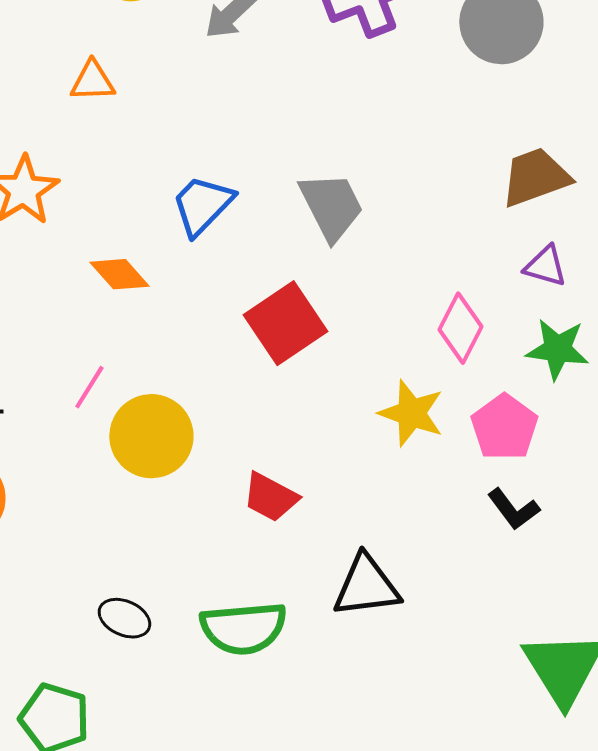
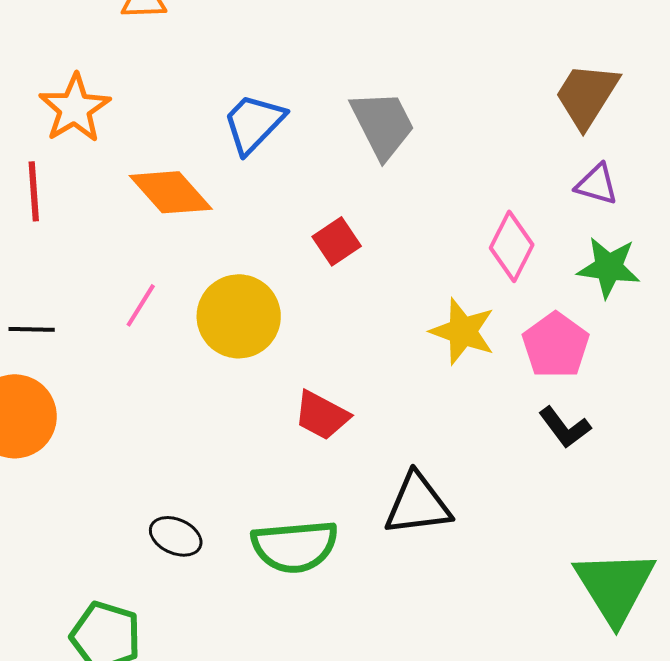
brown trapezoid: (535, 177) -> (587, 95), turned -38
orange diamond: (119, 274) -> (171, 192), size x1.4
red square: (285, 323) -> (337, 241), size x0.6
yellow circle: (151, 436) -> (239, 316), moved

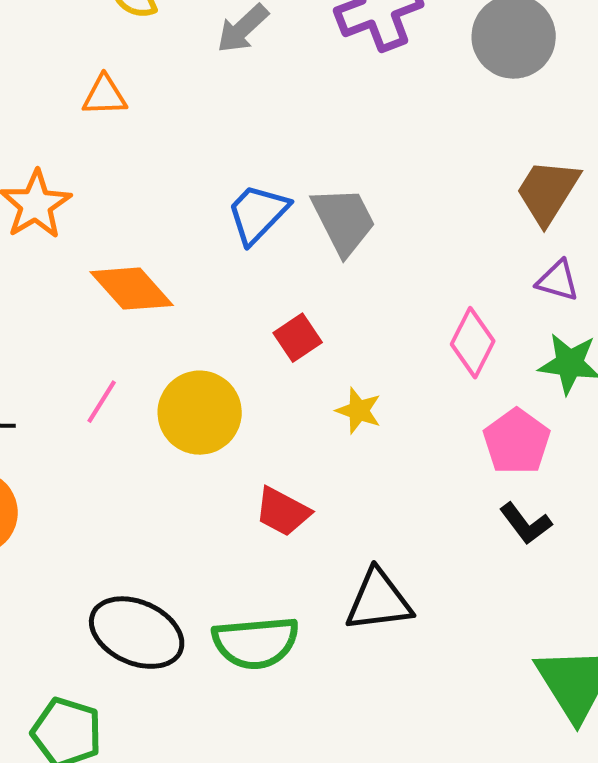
blue trapezoid: (254, 123) -> (258, 214), moved
yellow star: (463, 331) -> (359, 411), moved, size x0.7
black ellipse: (176, 536) -> (137, 633), size x1.8

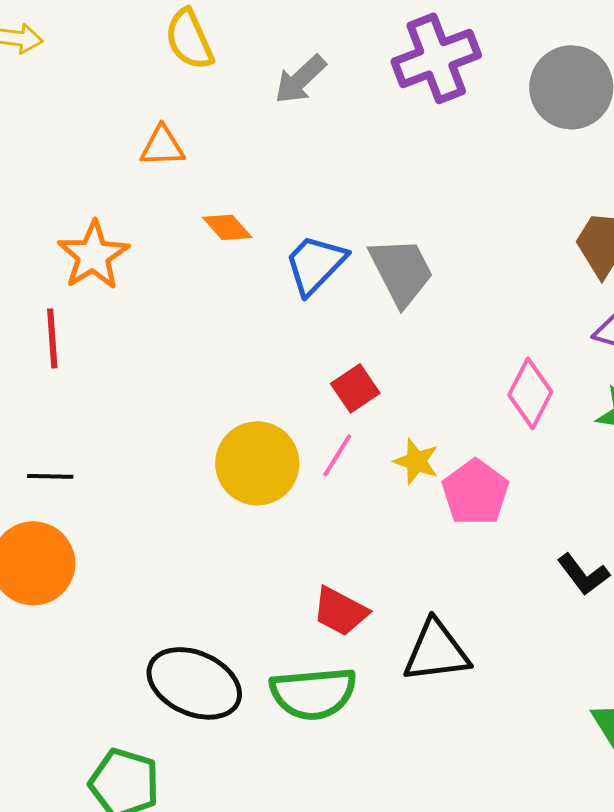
orange diamond: (132, 289) -> (227, 227), moved, size x0.6
pink line: (102, 402) -> (337, 455), moved
pink pentagon: (517, 442) -> (475, 492), moved
red trapezoid: (283, 512) -> (340, 611), moved

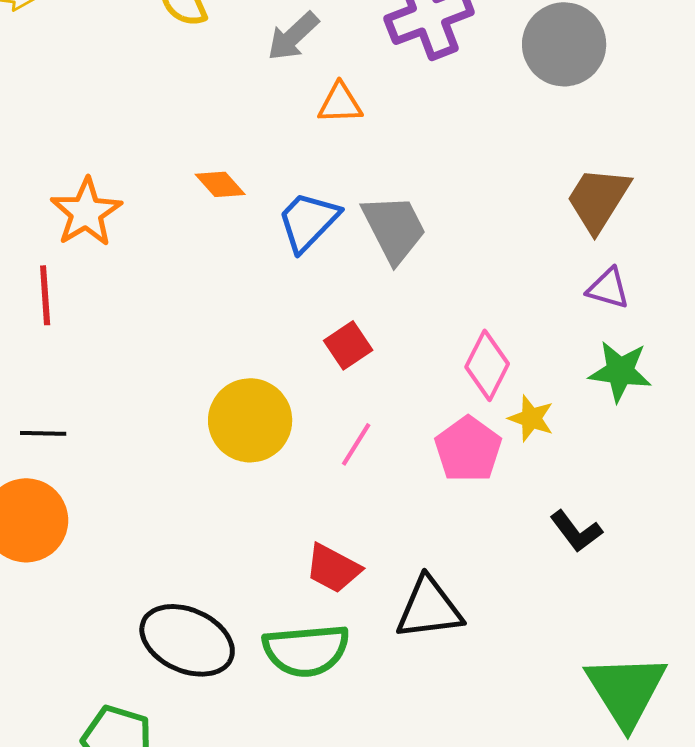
orange triangle: (162, 146) -> (340, 103), moved
pink diamond: (530, 393) -> (487, 365), moved
pink line: (337, 455) -> (356, 444), moved
yellow star: (416, 461) -> (531, 418), moved

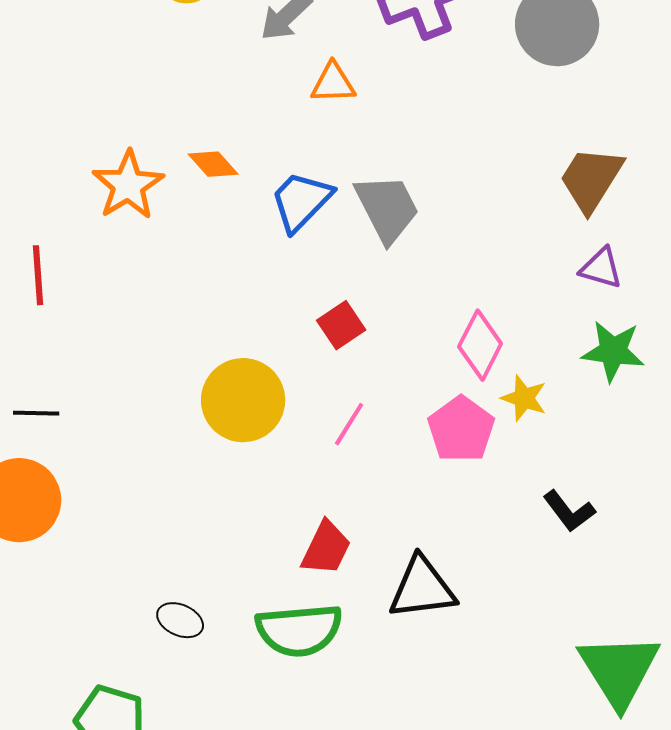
orange star: (86, 212) -> (128, 185), moved
red trapezoid: (333, 568) -> (326, 548), turned -92
black ellipse: (187, 640) -> (180, 620), size x0.5

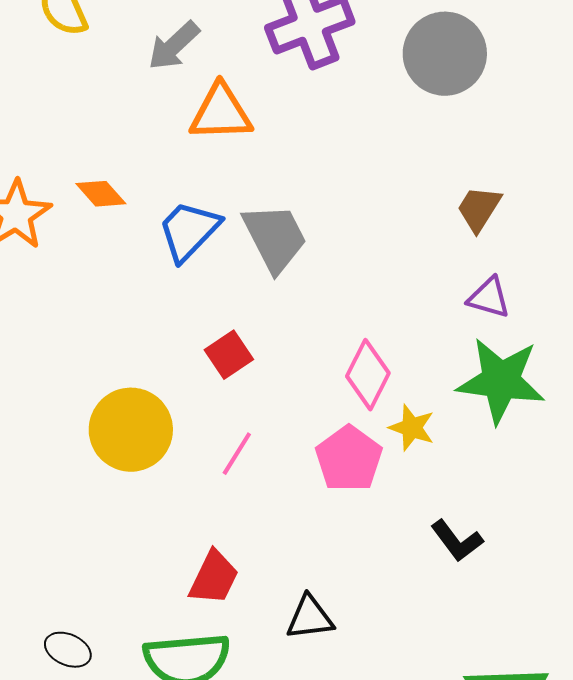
orange triangle: (333, 83) -> (221, 113), size x1.4
brown trapezoid: (591, 179) -> (479, 209), size x0.7
green star: (613, 351) -> (501, 381), size x1.4
black triangle: (422, 588) -> (310, 618), size x0.7

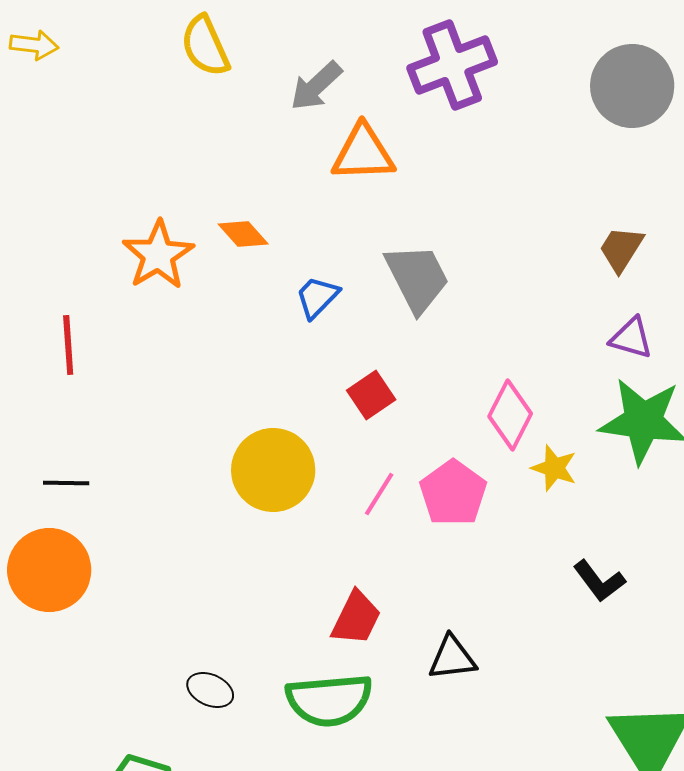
gray circle: (445, 54) -> (632, 86), moved
blue trapezoid: (189, 231) -> (317, 297), moved, size x0.7
pink pentagon: (349, 459) -> (453, 493), moved

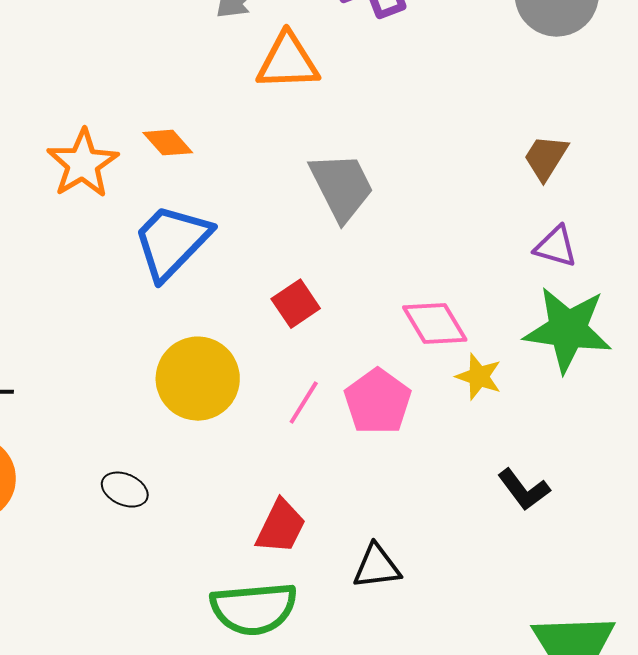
blue trapezoid: (317, 297) -> (172, 242), moved, size x1.8
pink diamond: (510, 415) -> (435, 324), turned -58
black ellipse: (210, 690) -> (125, 490), moved

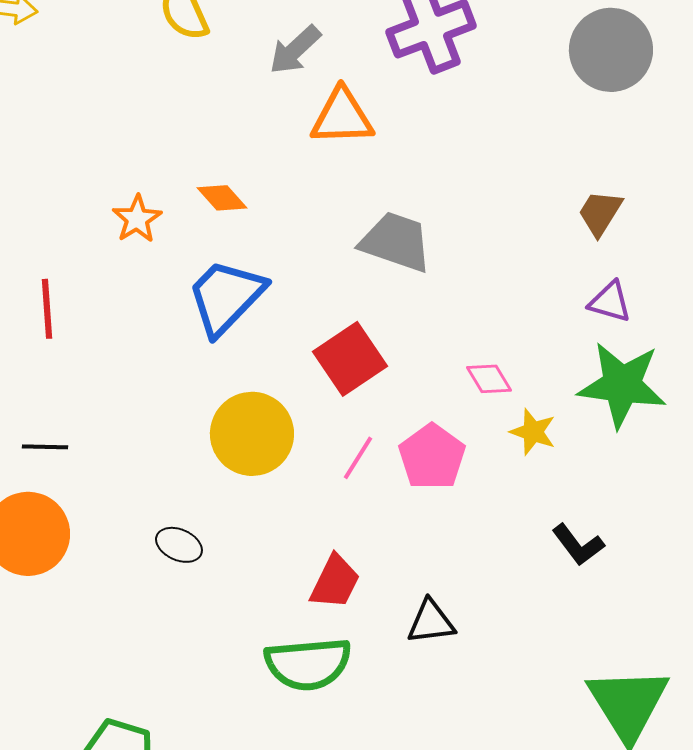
orange star: (83, 164) -> (137, 219), size x0.7
gray trapezoid: (342, 187) -> (396, 242), turned -44
red square: (296, 304) -> (350, 359), size x1.5
pink diamond: (435, 324) -> (489, 379), size x0.7

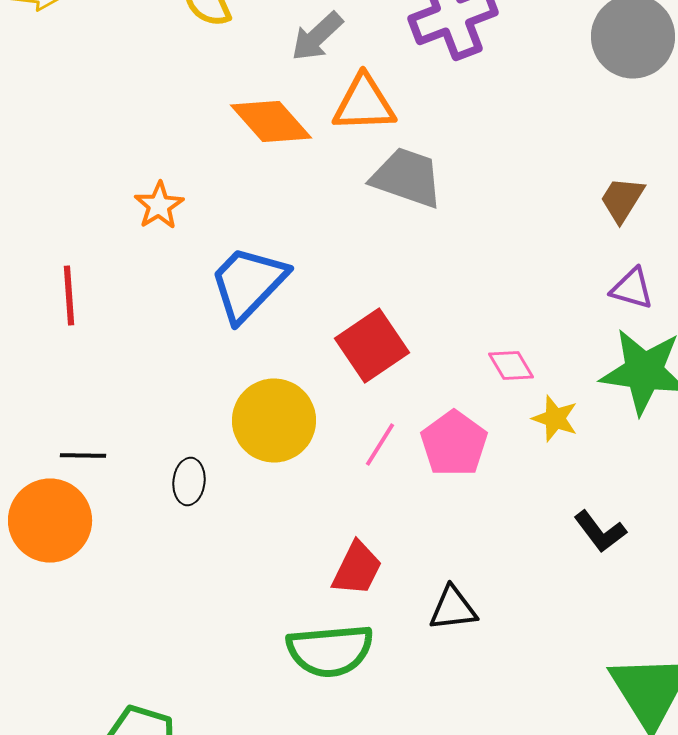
orange diamond: (222, 198) -> (271, 122), moved, size x1.6
gray trapezoid: (396, 242) -> (407, 178), moved
black line: (45, 447) -> (83, 456), moved
black ellipse: (179, 545) -> (189, 482), moved, turned 72

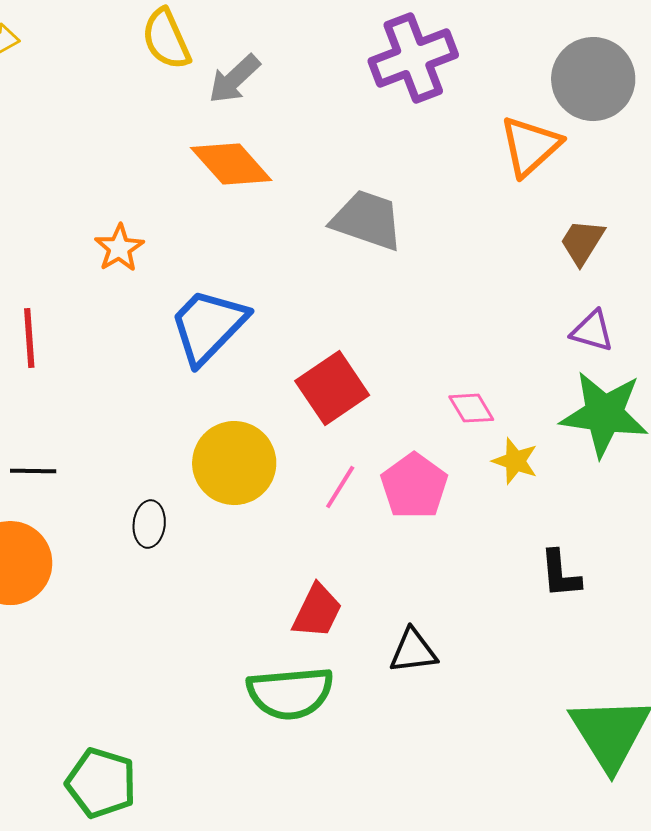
gray arrow: (317, 36) -> (234, 79), moved
orange triangle: (364, 104) -> (530, 146), moved, turned -40
black line: (83, 456) -> (33, 471), moved
black L-shape: (600, 532) -> (560, 574), turned 32

